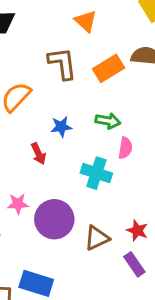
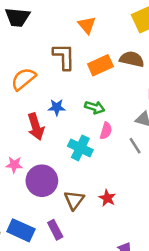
red arrow: (38, 154) -> (36, 127), size x1.5
brown triangle: (97, 238) -> (74, 200), turned -35
purple rectangle: (134, 264) -> (55, 230), moved

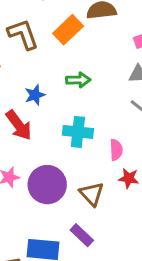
pink semicircle: (106, 131) -> (116, 150), moved

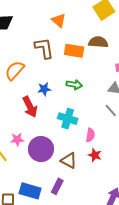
orange rectangle: (68, 30) -> (74, 51), turned 42
brown triangle: (92, 194) -> (69, 161), turned -30
purple rectangle: (82, 235) -> (57, 186), turned 63

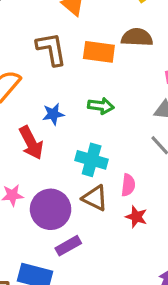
brown triangle: (69, 161) -> (95, 198), moved
purple rectangle: (57, 186) -> (68, 246), moved, turned 35

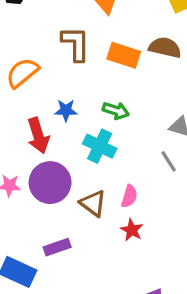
cyan cross: (92, 160) -> (100, 146), moved
purple circle: (51, 209) -> (50, 183), moved

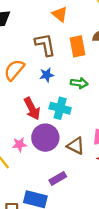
orange rectangle: (124, 55) -> (78, 46), turned 72
blue star: (66, 110) -> (47, 75), moved
cyan cross: (100, 146) -> (60, 108), moved

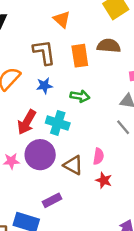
red arrow: (32, 109) -> (27, 122), turned 55

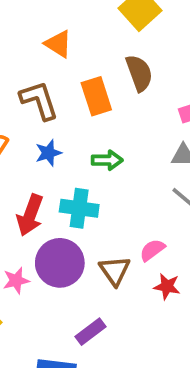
brown semicircle: (109, 46) -> (139, 73), turned 75
pink semicircle: (98, 156) -> (152, 250), turned -126
brown triangle: (73, 165) -> (115, 271), turned 36

